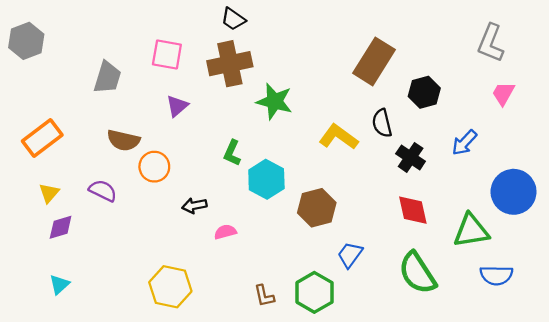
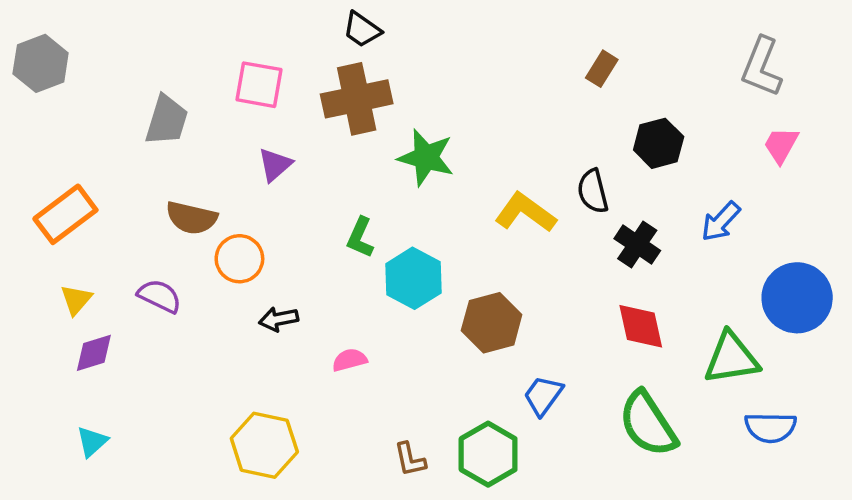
brown rectangle: (374, 61) -> (602, 69), moved, size x0.5
black arrow: (194, 206) -> (279, 319), moved

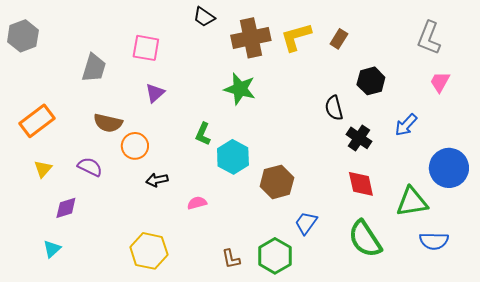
brown cross: (357, 99) -> (251, 38), moved
yellow L-shape: (525, 213) -> (296, 37), moved, turned -52
purple diamond: (94, 353) -> (66, 208), moved

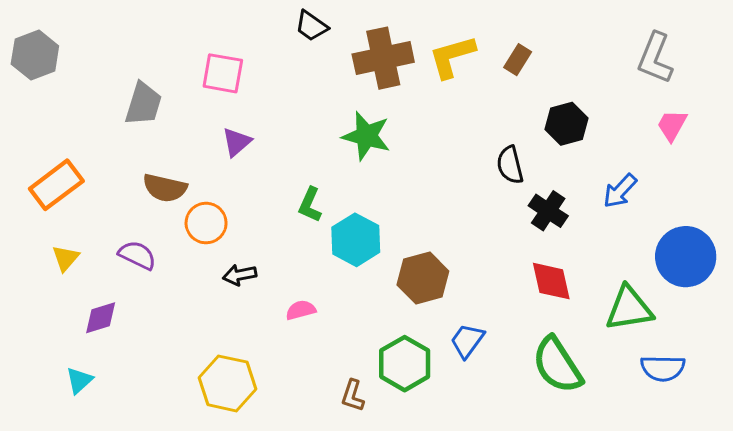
green hexagon: (275, 256) -> (405, 364), moved
brown L-shape: (231, 259) -> (353, 396), turned 30

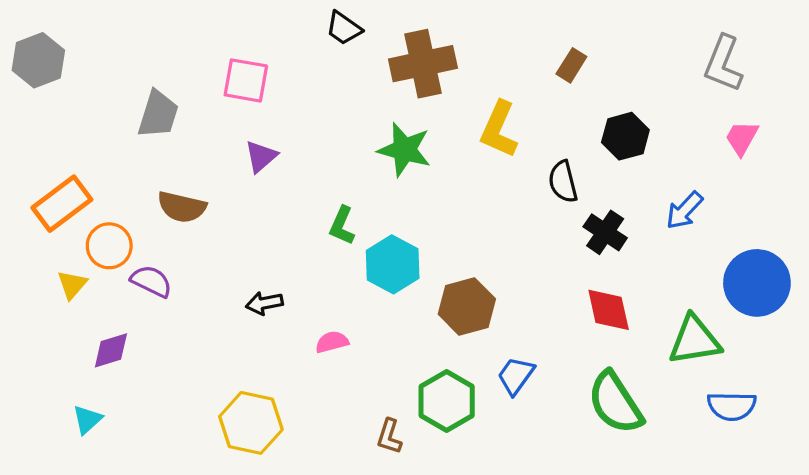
yellow L-shape: (452, 57) -> (499, 129), moved, turned -50
orange circle: (206, 223) -> (109, 246), moved

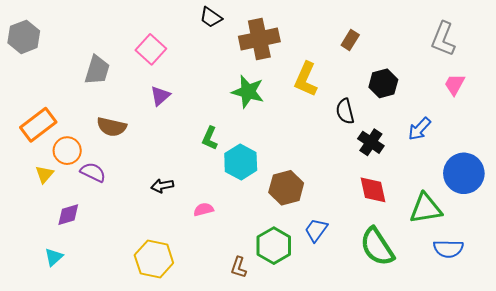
pink square: (246, 80) -> (151, 49), turned 32

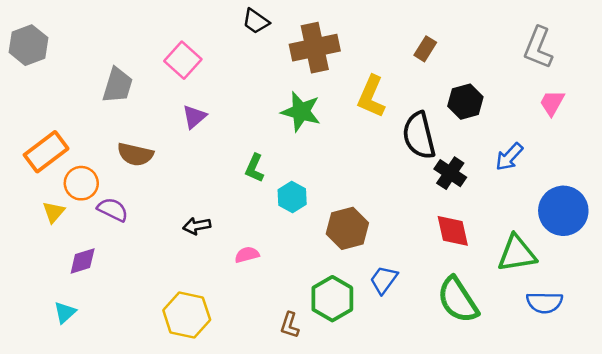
black semicircle: (345, 111) -> (419, 135), size x1.5
cyan hexagon: (241, 162) -> (292, 197), size x0.7

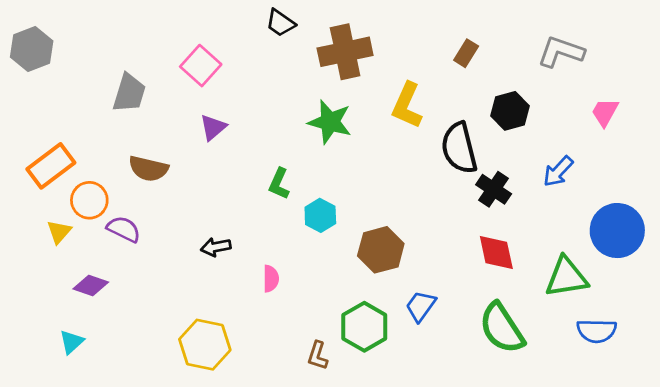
gray L-shape: (538, 48) -> (561, 52), moved, turned 87
pink semicircle: (247, 255) -> (271, 279), turned 105
purple diamond: (83, 261) -> (91, 286), turned 36

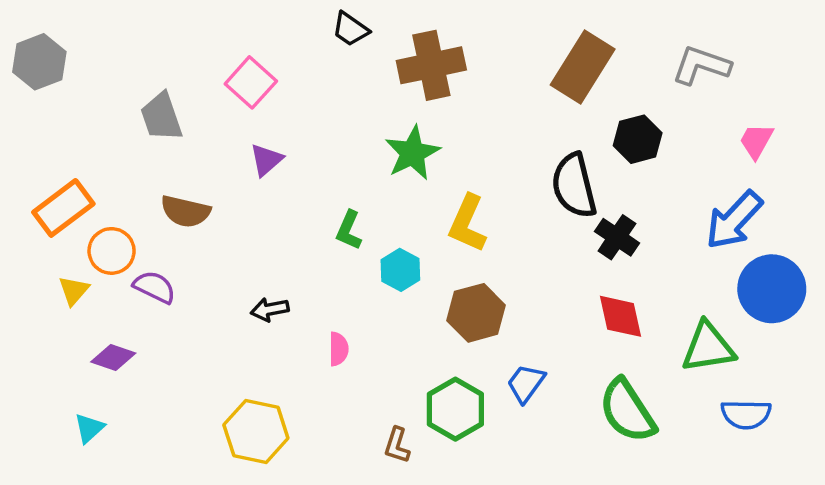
brown rectangle: (466, 53) -> (583, 67), size x2.0
gray trapezoid: (129, 93) -> (161, 117), turned 144
yellow L-shape: (407, 105) -> (467, 223), moved
green star: (330, 122) -> (412, 153), turned 30
blue arrow: (558, 171) -> (734, 220), moved, size x1.5

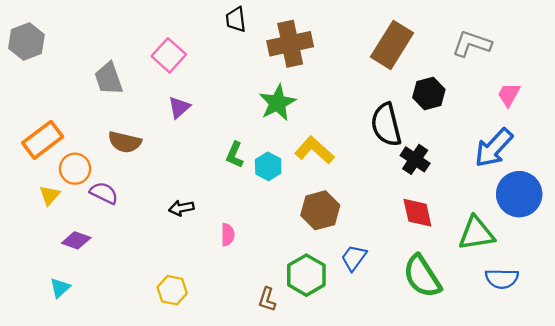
black trapezoid: (351, 29) -> (236, 19), turned 48
yellow L-shape: (467, 223) -> (314, 150), turned 108
cyan hexagon: (400, 270) -> (268, 166), moved
yellow hexagon: (256, 431) -> (172, 290), size x0.7

